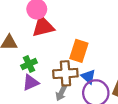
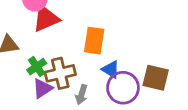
brown cross: (65, 73) -> (60, 73), moved

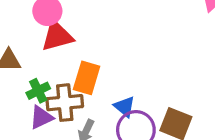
orange rectangle: (94, 41) -> (87, 78), moved

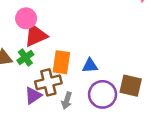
green cross: (38, 91) -> (25, 57), moved
blue triangle: (125, 107) -> (90, 66), moved, turned -35

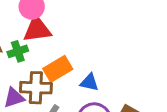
orange rectangle: (61, 62) -> (58, 69), turned 35

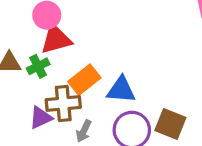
blue triangle: (89, 82) -> (121, 90), size x1.4

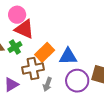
red triangle: (56, 39) -> (24, 29), turned 45
purple triangle: (41, 118) -> (11, 84), moved

